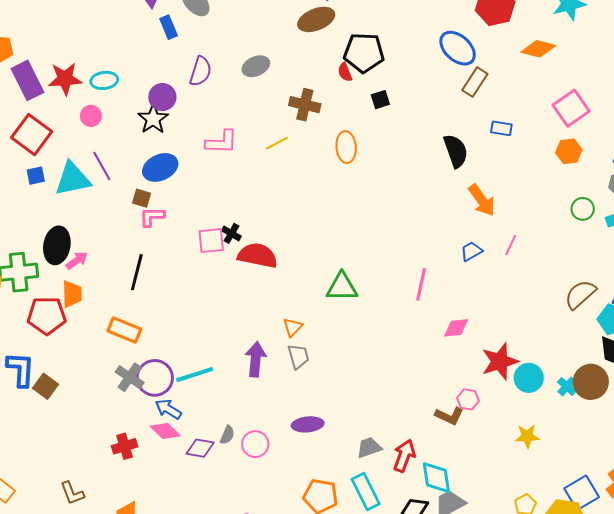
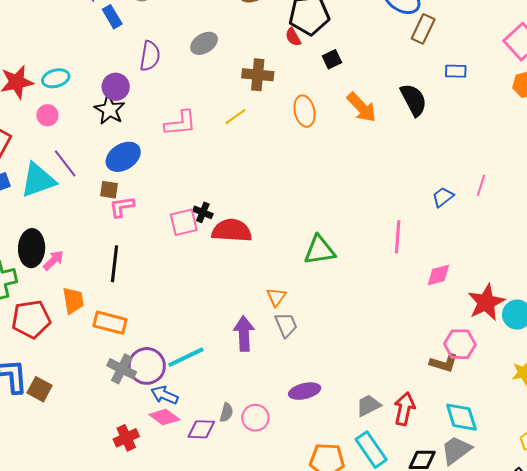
orange arrow: (482, 200) -> (362, 107), moved
orange trapezoid: (72, 294) -> (73, 300), moved
pink hexagon: (468, 399) -> (460, 344), size x1.4
cyan diamond: (436, 478) -> (461, 417), moved

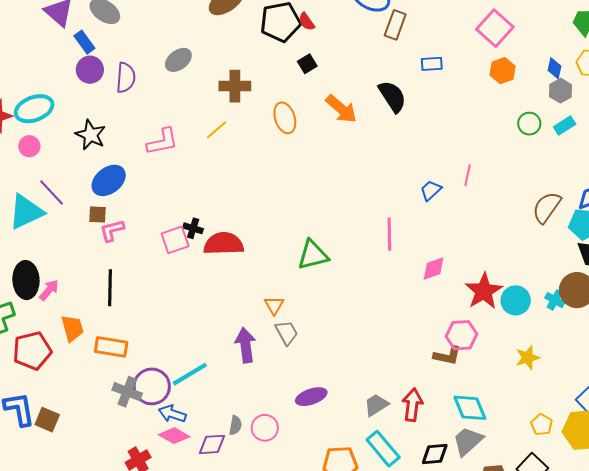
red semicircle: (293, 37) -> (307, 22), moved
cyan ellipse: (56, 78) -> (34, 109), size x1.4
purple circle: (116, 87) -> (90, 70), moved

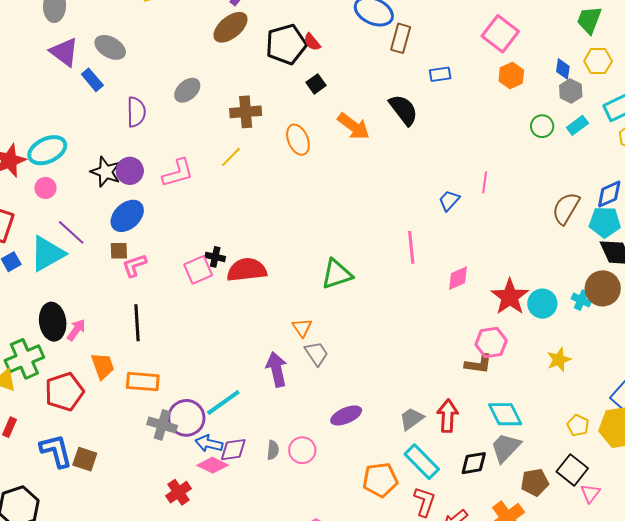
purple circle: (90, 70) -> (130, 171), moved
purple diamond: (212, 444) -> (233, 450), moved

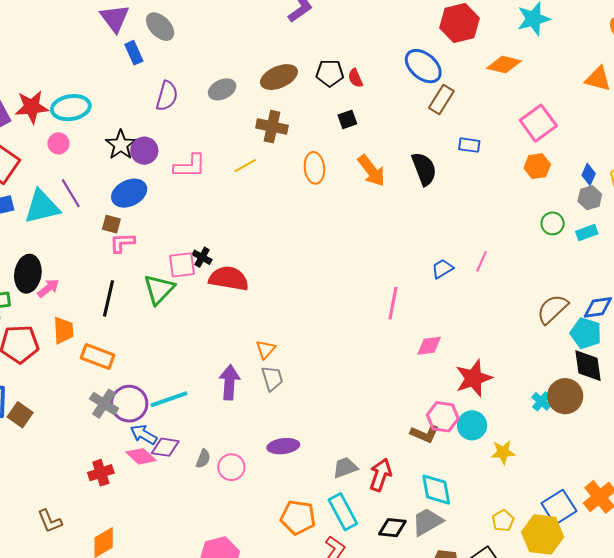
brown ellipse: (230, 27) -> (279, 77), moved
black pentagon: (286, 44) -> (330, 73), size x0.7
green triangle: (337, 274) -> (159, 289), moved, turned -44
cyan circle: (542, 304) -> (472, 425), moved

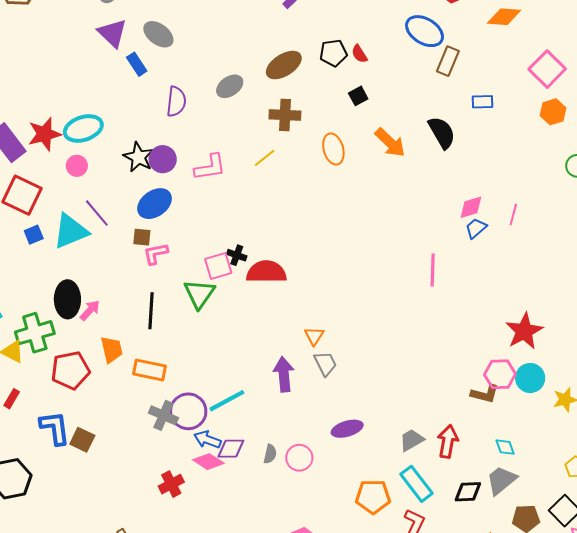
pink diamond: (429, 346) -> (471, 207), moved
cyan diamond: (436, 490) -> (505, 447), size x0.6

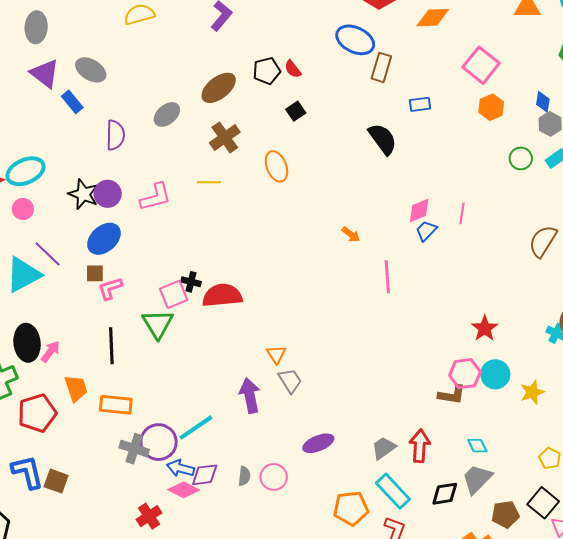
brown cross: (285, 115) -> (225, 137), turned -32
orange arrow: (390, 143) -> (351, 234), moved, size x0.6
yellow line: (265, 158) -> (209, 182), turned 45
red star: (524, 331) -> (485, 328), size x0.7

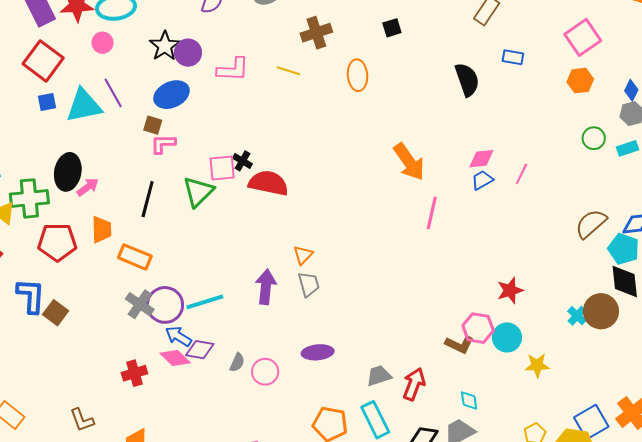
orange arrow: (351, 234) -> (409, 162), size x2.0

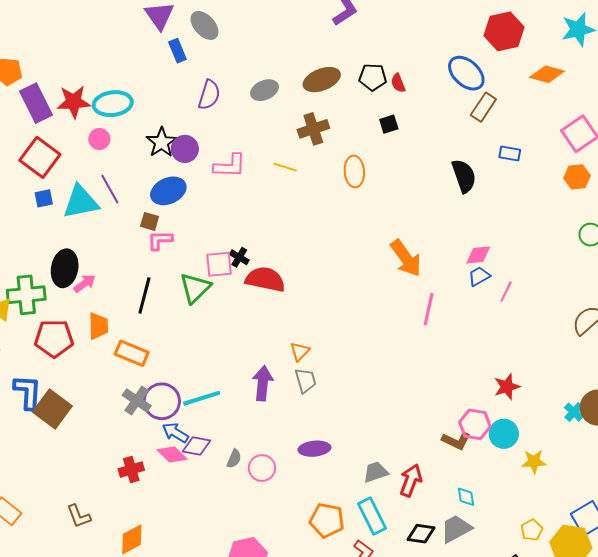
pink line: (522, 174) -> (506, 292), moved
brown square: (56, 313) -> (52, 409), size x1.5

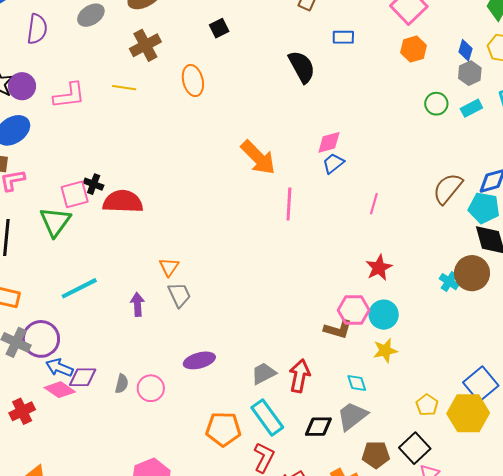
pink line: (506, 292) -> (374, 204), moved
purple arrow: (263, 383) -> (137, 304), size x0.7
cyan line: (202, 398) -> (79, 288), moved
yellow star: (534, 462) -> (385, 351), moved

